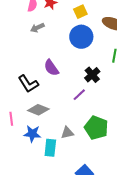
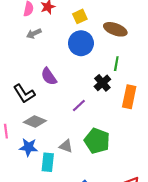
black cross: (92, 75) -> (102, 83), moved
gray triangle: (67, 133) -> (66, 146), turned 32

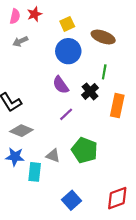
purple semicircle: (49, 76) -> (61, 85), moved

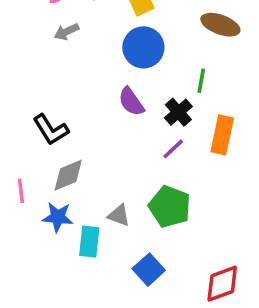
brown ellipse: (103, 37) -> (220, 25), moved
purple line: (66, 114) -> (173, 149), moved
gray diamond: (21, 131) -> (68, 175), turned -45
blue square: (72, 200) -> (149, 270), moved

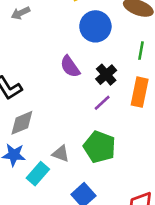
blue circle: (143, 47) -> (95, 26), moved
green line: (201, 81) -> (141, 51), moved
cyan rectangle: (89, 242) -> (38, 174), turned 35

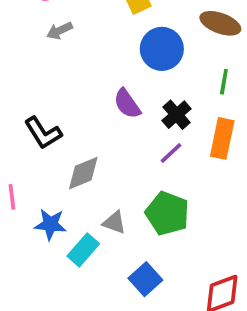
gray diamond: (22, 123) -> (83, 173), moved

